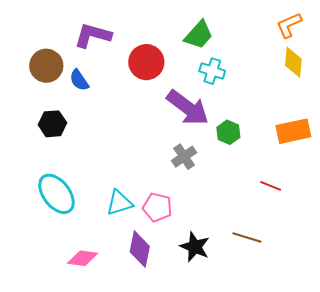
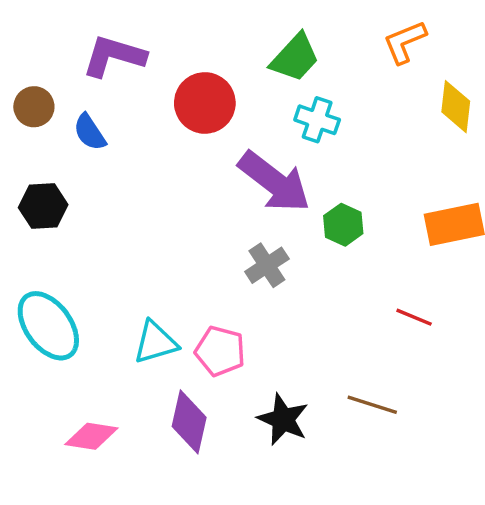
orange L-shape: (289, 25) -> (405, 42), moved
brown circle: (46, 66) -> (34, 107), size x0.7

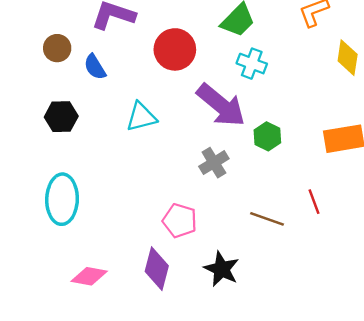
red line: (414, 317) -> (314, 202), turned 45
cyan ellipse: (48, 326) -> (62, 199), turned 36
cyan triangle: (155, 342) -> (141, 117), moved
brown line: (372, 405) -> (267, 219), moved

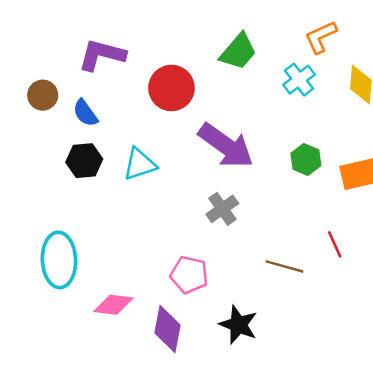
cyan cross: (252, 64) -> (299, 80), moved, turned 36
black hexagon: (61, 117) -> (84, 161), moved
green hexagon: (267, 136) -> (306, 159), moved
pink diamond: (89, 276) -> (113, 305), moved

